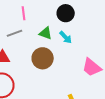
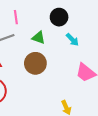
cyan arrow: (66, 37) -> (72, 40), moved

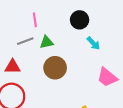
green triangle: (38, 38) -> (47, 42), moved, turned -32

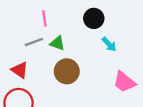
green triangle: (47, 42) -> (57, 43), turned 32
red triangle: (13, 67) -> (20, 70), turned 35

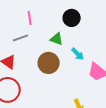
green triangle: (57, 43) -> (57, 39), moved
cyan arrow: (109, 44) -> (78, 54), moved

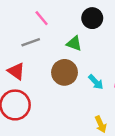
pink line: (30, 18) -> (42, 18), turned -32
cyan arrow: (78, 54) -> (96, 82), moved

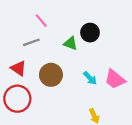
black circle: (92, 18) -> (90, 33), moved
brown circle: (64, 72) -> (51, 75), moved

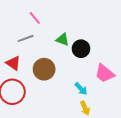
black circle: (90, 33) -> (81, 49), moved
cyan arrow: (90, 78) -> (81, 89), moved

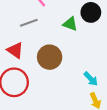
black circle: (81, 49) -> (91, 12), moved

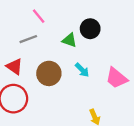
cyan arrow: (91, 79) -> (82, 70), moved

